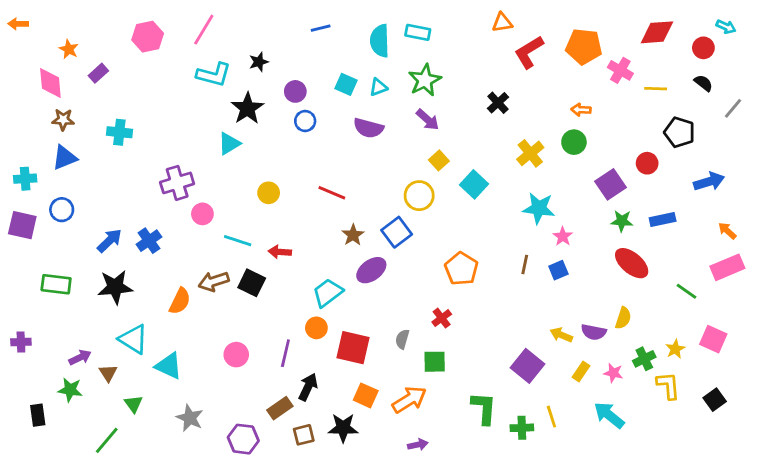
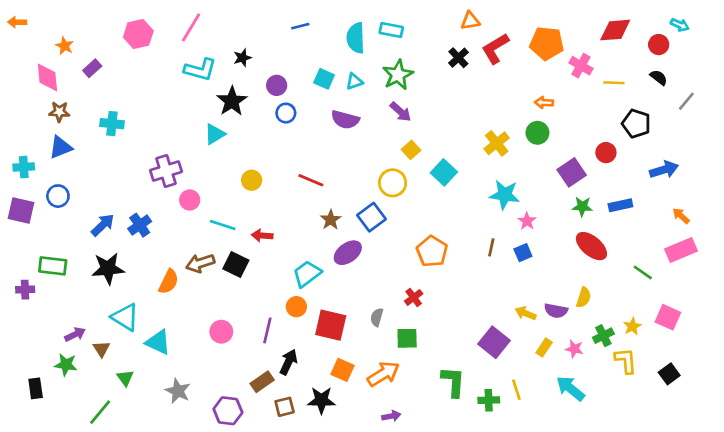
black cross: (498, 103) -> (458, 58), moved
purple cross: (21, 342) -> (25, 290), moved

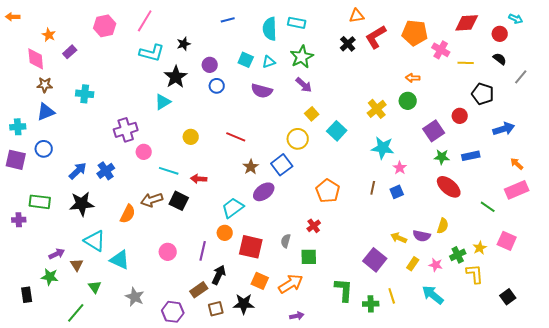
black square: (669, 374) -> (508, 297), moved

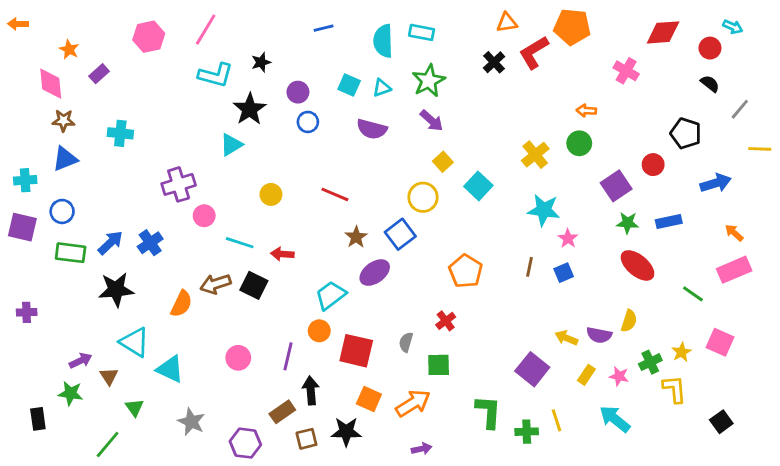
orange pentagon: (415, 33) -> (572, 27), moved
yellow line: (466, 63) -> (760, 149), moved
green rectangle: (40, 202) -> (71, 253), moved
black arrow: (219, 275) -> (311, 390), turned -30

